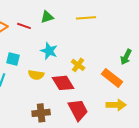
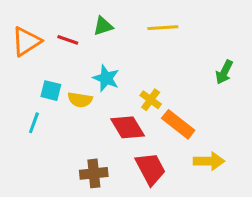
green arrow: (126, 57) -> (224, 72), moved
yellow semicircle: (36, 75) -> (80, 100), moved
orange rectangle: (112, 78) -> (178, 124), moved

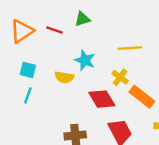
yellow line: (163, 28) -> (130, 48), moved
cyan square: (51, 91) -> (28, 70), moved

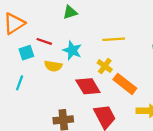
red line: (55, 30) -> (44, 41), moved
cyan square: (28, 70) -> (26, 53), moved, turned -32

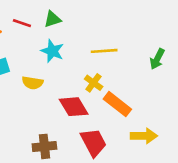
red line: (44, 41) -> (22, 23), moved
cyan star: (72, 50) -> (52, 51), moved

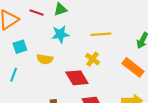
cyan star: (52, 51) -> (60, 34), turned -30
orange rectangle: (117, 104) -> (133, 67), moved

